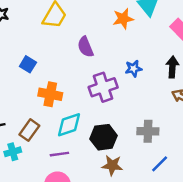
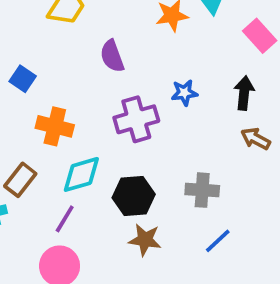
purple line: (59, 154) -> (65, 219), turned -54

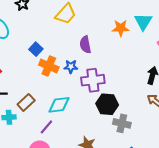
blue star: (184, 93) -> (71, 67), moved
orange cross: (55, 126) -> (49, 66), moved
black hexagon: (134, 196) -> (107, 104), moved

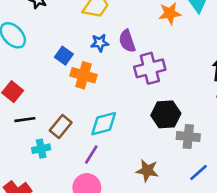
blue star: (71, 67) -> (100, 43), moved
purple cross: (93, 80) -> (150, 68), moved

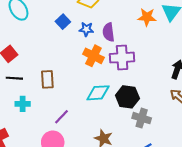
blue square: (64, 56) -> (63, 22), moved
orange cross: (84, 75) -> (93, 56), moved
cyan diamond: (104, 124) -> (98, 93), moved
brown rectangle: (61, 126) -> (47, 79), moved, turned -54

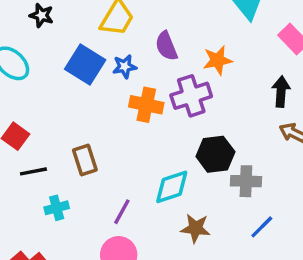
orange star: (147, 17) -> (218, 60), moved
blue square: (63, 22) -> (85, 65), size x1.6
purple semicircle: (108, 32) -> (166, 46), moved
cyan diamond: (98, 93) -> (172, 187), moved

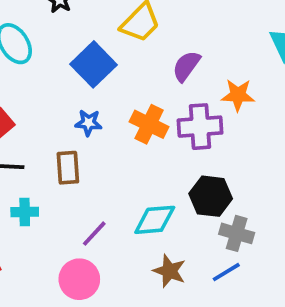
purple semicircle: (166, 46) -> (186, 66), turned 44
blue star: (125, 67) -> (88, 123), moved
blue line: (262, 227) -> (226, 272), moved

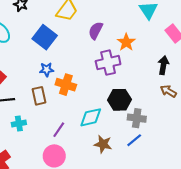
orange star: (238, 95) -> (126, 42), turned -30
orange cross: (149, 124) -> (66, 85), moved

